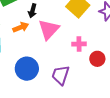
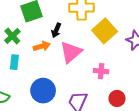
red circle: (97, 59) -> (117, 98), moved

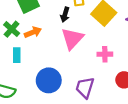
black arrow: (56, 30) -> (65, 15), moved
orange arrow: (42, 46) -> (33, 32), moved

